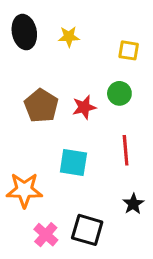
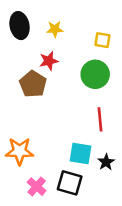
green circle: (119, 93) -> (95, 74), size x1.5
red star: (84, 107) -> (49, 61), moved
cyan square: (73, 162) -> (81, 154), moved

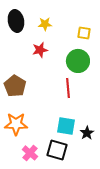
brown pentagon: (33, 84) -> (15, 86), moved
red line: (100, 119) -> (68, 88), moved

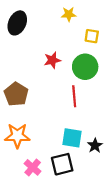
black ellipse: (16, 21) -> (17, 23), turned 35
yellow star: (45, 24) -> (69, 14), moved
red star: (40, 50) -> (52, 60), moved
black square: (57, 150) -> (62, 164), turned -30

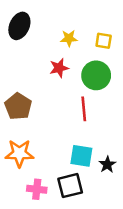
yellow star: (69, 14) -> (69, 38), moved
pink cross: (33, 167) -> (37, 189), turned -35

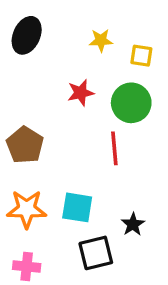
yellow star: (69, 38) -> (101, 40), moved
cyan square: (81, 156) -> (77, 207), moved
black star: (107, 164) -> (133, 224), moved
pink cross: (37, 189) -> (27, 266), moved

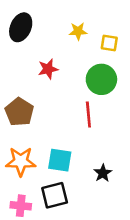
red star: (81, 93) -> (48, 69), moved
black square: (96, 253) -> (55, 195), moved

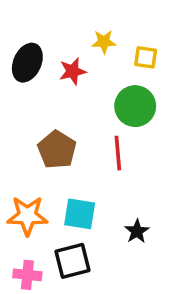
black ellipse: (21, 27) -> (27, 63), moved
red star: (48, 69) -> (73, 71), moved
brown pentagon: (19, 112) -> (57, 150), moved

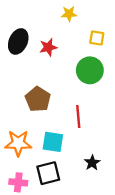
yellow star: (104, 42) -> (69, 14), moved
red line: (118, 153) -> (78, 117), moved
black star: (137, 231) -> (92, 163), moved

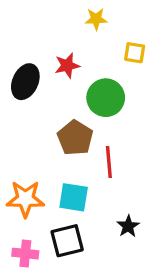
black ellipse: (18, 41) -> (25, 82), moved
green circle: (90, 70) -> (106, 98), moved
brown pentagon: (38, 99) -> (75, 138), moved

